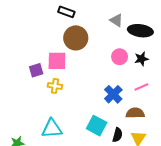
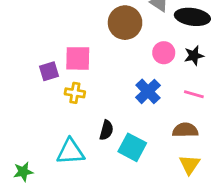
brown circle: (76, 38) -> (125, 23), moved
pink line: (141, 87) -> (194, 94), turned 40
blue cross: (113, 94) -> (148, 91), moved
black semicircle: (117, 135) -> (106, 130), moved

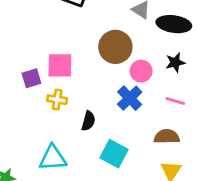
brown circle: (125, 23) -> (115, 47), moved
pink circle: (164, 53) -> (141, 71), moved
black semicircle: (106, 130) -> (88, 121), moved

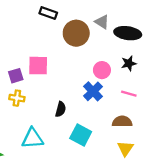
brown circle: (115, 47) -> (76, 33), moved
yellow cross: (57, 100) -> (17, 98), moved

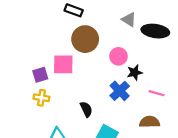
brown circle: (76, 33) -> (85, 39), moved
black star: (129, 63) -> (135, 72), moved
pink circle: (102, 70) -> (118, 56), moved
black semicircle: (61, 109) -> (86, 109), turned -40

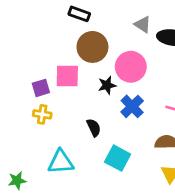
pink circle: (118, 56) -> (131, 67), size x1.5
black star: (135, 72) -> (107, 85), moved

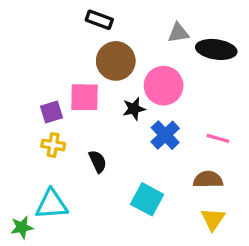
gray triangle: (143, 24) -> (178, 33), turned -42
black semicircle: (94, 128) -> (98, 161), moved
cyan triangle: (61, 162) -> (52, 204), moved

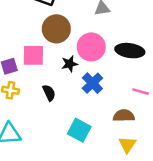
black ellipse: (216, 49) -> (130, 51), moved
pink line: (218, 138) -> (141, 92), moved
black semicircle: (98, 161) -> (49, 93), moved

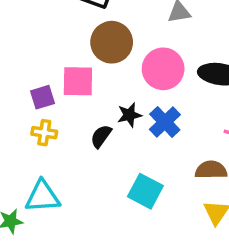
black star: (70, 64) -> (129, 115), moved
black semicircle: (49, 93) -> (101, 136), turned -119

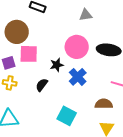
brown circle: (112, 42) -> (17, 32), moved
black star: (129, 115) -> (57, 65), moved

